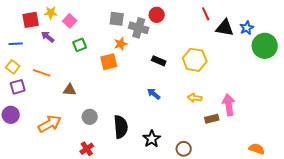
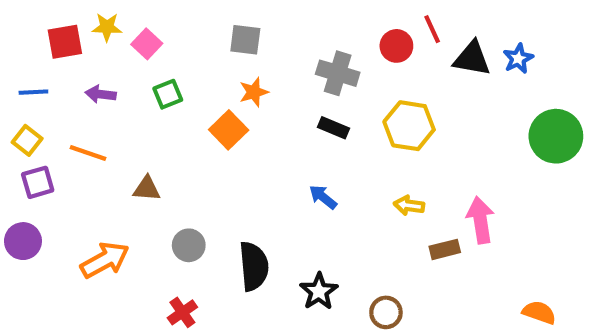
red circle: (157, 15) -> (396, 46), moved
gray cross: (139, 28) -> (338, 73), moved
purple arrow: (48, 37) -> (101, 94), moved, turned -32
green circle: (265, 46) -> (556, 136), moved
orange square: (109, 62) -> (229, 130), turned -30

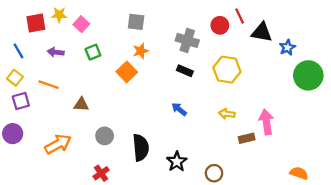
blue star: (518, 59) -> (287, 47), moved
blue line: (33, 92) -> (18, 51), turned 63

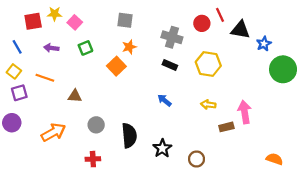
red cross: (101, 173) -> (93, 159), turned 32

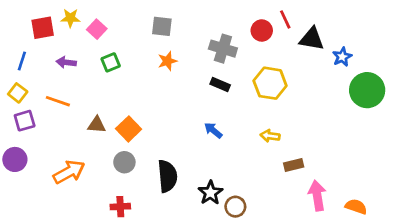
blue line: (17, 47) -> (22, 61), turned 48
orange square: (116, 66) -> (129, 129), moved
pink arrow: (245, 112) -> (317, 196), moved
brown circle: (197, 159) -> (235, 207), moved

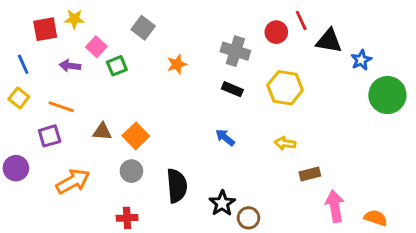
gray square: (162, 26) -> (143, 28), moved, turned 30
pink square: (97, 29) -> (96, 47), moved
blue line: (22, 61) -> (23, 64), turned -42
purple square: (25, 121) -> (50, 136), moved

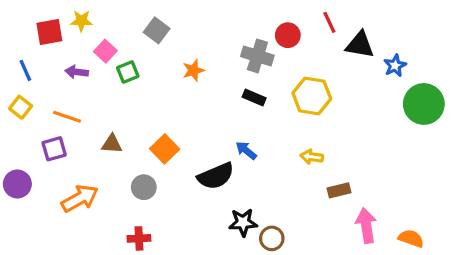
red circle: (276, 32) -> (288, 35), moved
orange square: (136, 136) -> (165, 149), moved
black semicircle: (177, 186) -> (216, 176), moved, turned 72
black star: (222, 203) -> (243, 222), turned 30

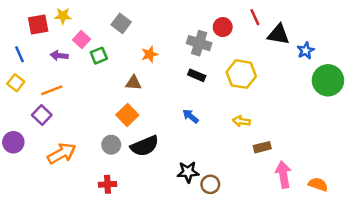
orange line: (67, 117) -> (52, 90), turned -40
brown triangle: (112, 144) -> (133, 83), moved
purple square: (54, 149) -> (42, 115), turned -30
black semicircle: (216, 176) -> (145, 146), moved

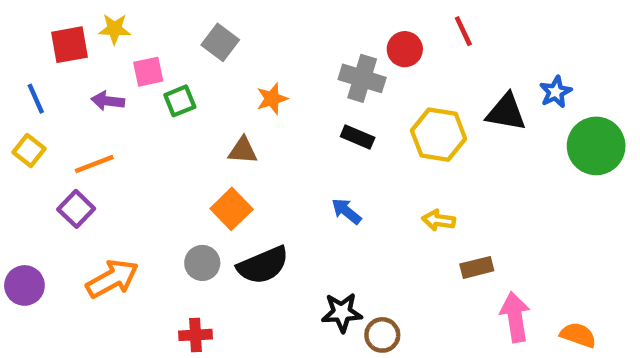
black triangle: (278, 34) -> (506, 112), moved
pink square: (81, 39) -> (148, 72), turned 35
purple circle: (13, 142) -> (24, 285), moved

